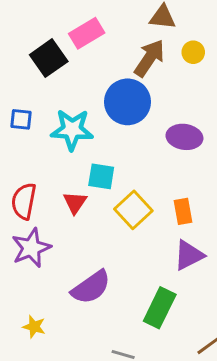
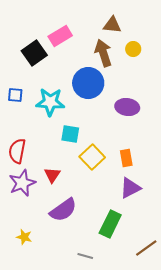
brown arrow: (149, 58) -> (103, 53), turned -52
red triangle: (75, 203) -> (52, 175), moved

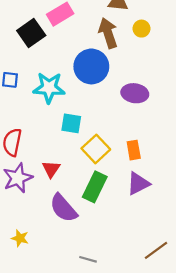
purple semicircle: (63, 210) -> (63, 208), turned 84
green rectangle: (110, 224) -> (95, 187), moved

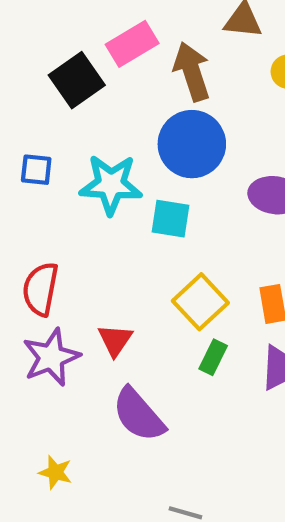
brown arrow: (108, 33) -> (192, 72), moved
cyan square: (71, 123) -> (171, 219), moved
green rectangle: (95, 187) -> (213, 357), moved, size x0.6

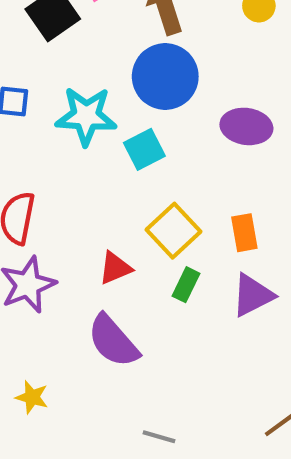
cyan square: (171, 219) -> (144, 149), turned -36
red triangle: (115, 340) -> (115, 268), moved, turned 33

